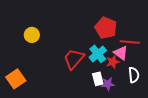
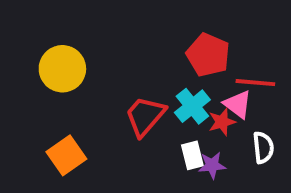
yellow circle: (32, 35) -> (62, 69), size x1.5
orange square: (16, 79) -> (66, 155), moved

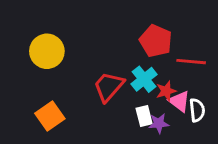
pink triangle: (238, 104) -> (179, 101), moved

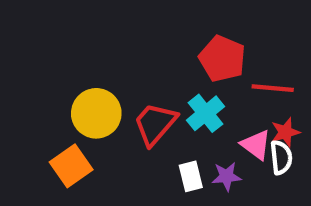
yellow circle: (47, 51) -> (96, 113), moved
red star: (166, 91) -> (285, 132), moved
white rectangle: (144, 116) -> (191, 176), moved

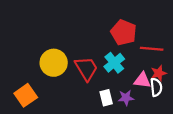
red trapezoid: (155, 124) -> (86, 69), turned 108
pink triangle: (256, 145) -> (142, 80), turned -30
orange square: (71, 166) -> (26, 95), moved

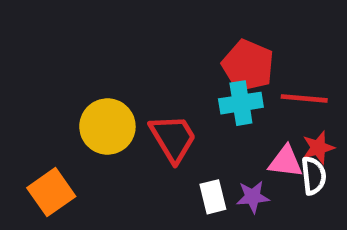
cyan cross: (114, 63) -> (241, 103), moved, turned 30

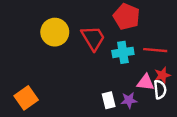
red pentagon: (248, 66) -> (127, 17), moved
yellow circle: (107, 127) -> (55, 32), moved
red trapezoid: (173, 138) -> (93, 38), moved

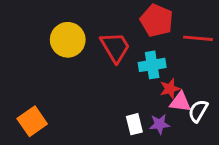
red line: (155, 50) -> (198, 38), moved
red star: (162, 75) -> (170, 89), moved
white semicircle: (160, 89) -> (198, 111), turned -144

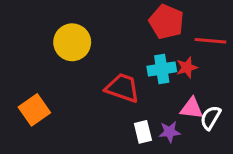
red trapezoid: (115, 47) -> (122, 88), moved, turned -40
red star: (170, 89) -> (187, 67), moved
orange square: (32, 121) -> (34, 110), moved

